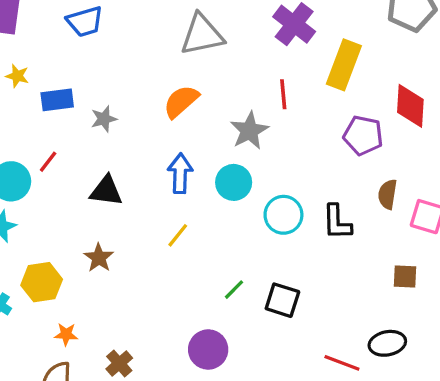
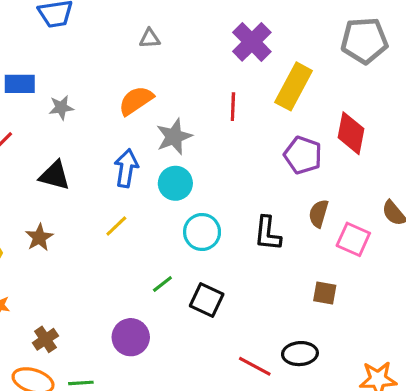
gray triangle: (202, 35) -> (150, 38), moved, size x0.5
gray star: (249, 131) -> (174, 137), moved
cyan circle: (283, 215) -> (202, 232), moved

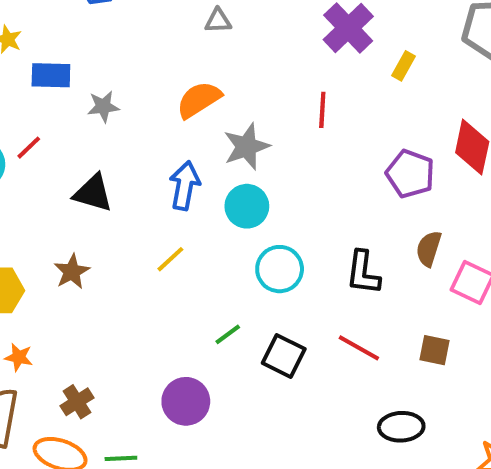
yellow rectangle: (294, 86) -> (404, 66), moved, size x0.5
red line: (255, 366) -> (359, 348), moved

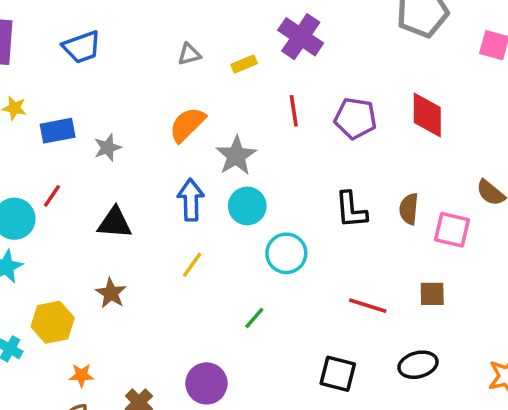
yellow rectangle: (404, 66) -> (244, 64), moved, turned 50
purple pentagon: (410, 174) -> (355, 118), moved
black L-shape: (363, 273) -> (351, 210), moved
black square: (284, 356) -> (338, 374), moved
purple circle: (186, 401) -> (206, 383), moved

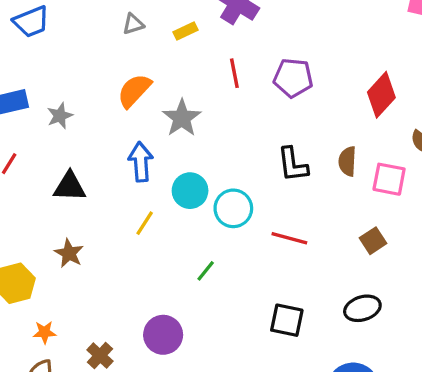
red diamond: (427, 115) -> (381, 95), moved, turned 45
cyan circle: (247, 206) -> (190, 191), moved
brown square: (432, 294) -> (373, 241), turned -30
red line: (368, 306) -> (289, 238), moved

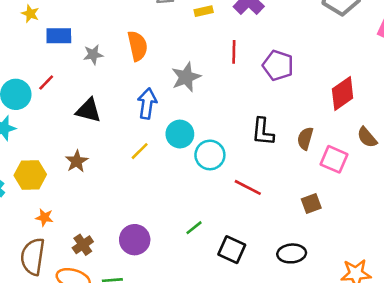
orange semicircle: (134, 91) -> (138, 46), moved, turned 112
green line: (206, 271) -> (194, 228), moved

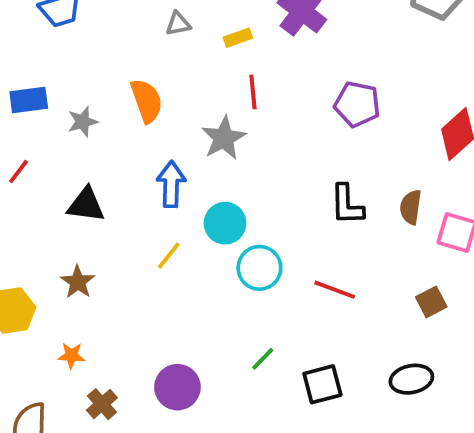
red line: (234, 52) -> (253, 92), moved
cyan circle: (210, 155) -> (259, 268), moved
orange star: (44, 217) -> (71, 355), moved
black square: (232, 250) -> (322, 384), turned -32

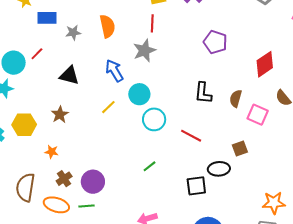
red line: (253, 92) -> (152, 23), moved
blue arrow: (171, 184) -> (114, 71), turned -40
black ellipse: (411, 379) -> (219, 169), moved
black square: (322, 384) -> (196, 186), moved
purple circle: (177, 387) -> (93, 182), moved

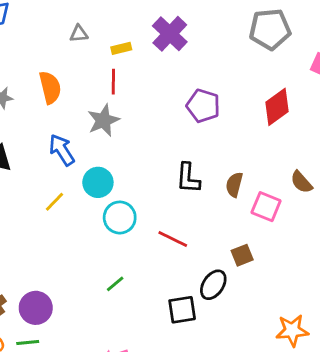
red diamond: (265, 64) -> (277, 107), moved
black ellipse: (219, 169) -> (213, 285), turned -50

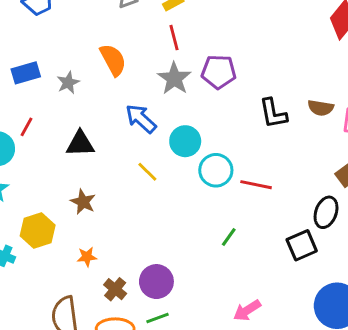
purple pentagon: (203, 106) -> (219, 72), moved
brown semicircle: (234, 185) -> (321, 108), turned -80
yellow line: (55, 202) -> (147, 172), turned -75
red line: (173, 239) -> (256, 185), moved

